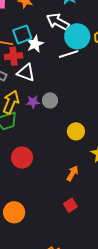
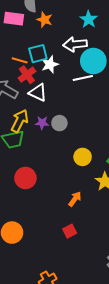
white arrow: (58, 22) -> (75, 44), turned -40
red cross: (14, 56) -> (27, 75), turned -36

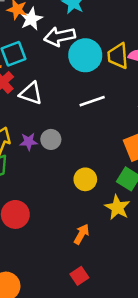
white star: (50, 64) -> (31, 19), moved
white line: (83, 78) -> (92, 101), moved
white triangle: (38, 93) -> (31, 93), moved

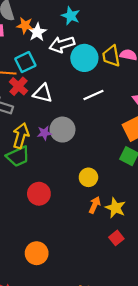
gray circle: (51, 139) -> (62, 130), size x1.5
yellow circle: (85, 179) -> (88, 177), moved
yellow star: (117, 207) -> (115, 208), moved
red square: (79, 276) -> (116, 238), moved

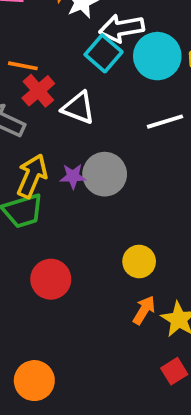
cyan square: (25, 62) -> (104, 53), moved, turned -30

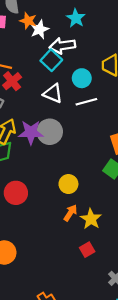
cyan circle: (157, 56) -> (82, 78), moved, size x0.7
white triangle: (78, 108) -> (53, 93), moved
purple star: (73, 176) -> (31, 132), size x1.6

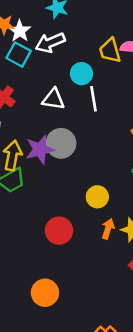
cyan square: (51, 60) -> (19, 55), moved
white line: (86, 102) -> (94, 99), turned -70
red circle: (16, 193) -> (59, 231), moved

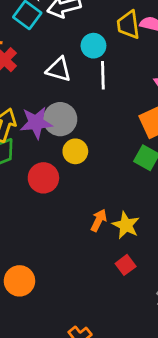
yellow circle: (97, 197) -> (75, 151), moved
red circle: (59, 231) -> (43, 178), moved

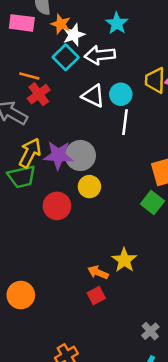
white triangle: (59, 69) -> (93, 96), moved
orange arrow: (99, 220) -> (98, 272), moved, turned -102
red square: (126, 265) -> (96, 296), moved

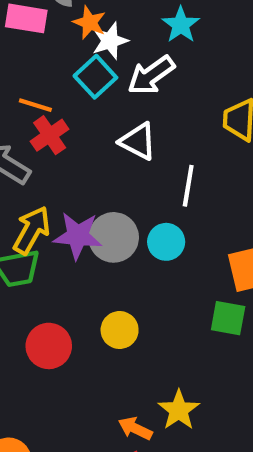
white arrow: (100, 55) -> (151, 75), turned -32
cyan circle: (121, 94) -> (166, 242), moved
yellow circle: (89, 187) -> (120, 330), moved
green square: (152, 202) -> (228, 318), turned -30
red circle: (57, 206) -> (49, 346), moved

